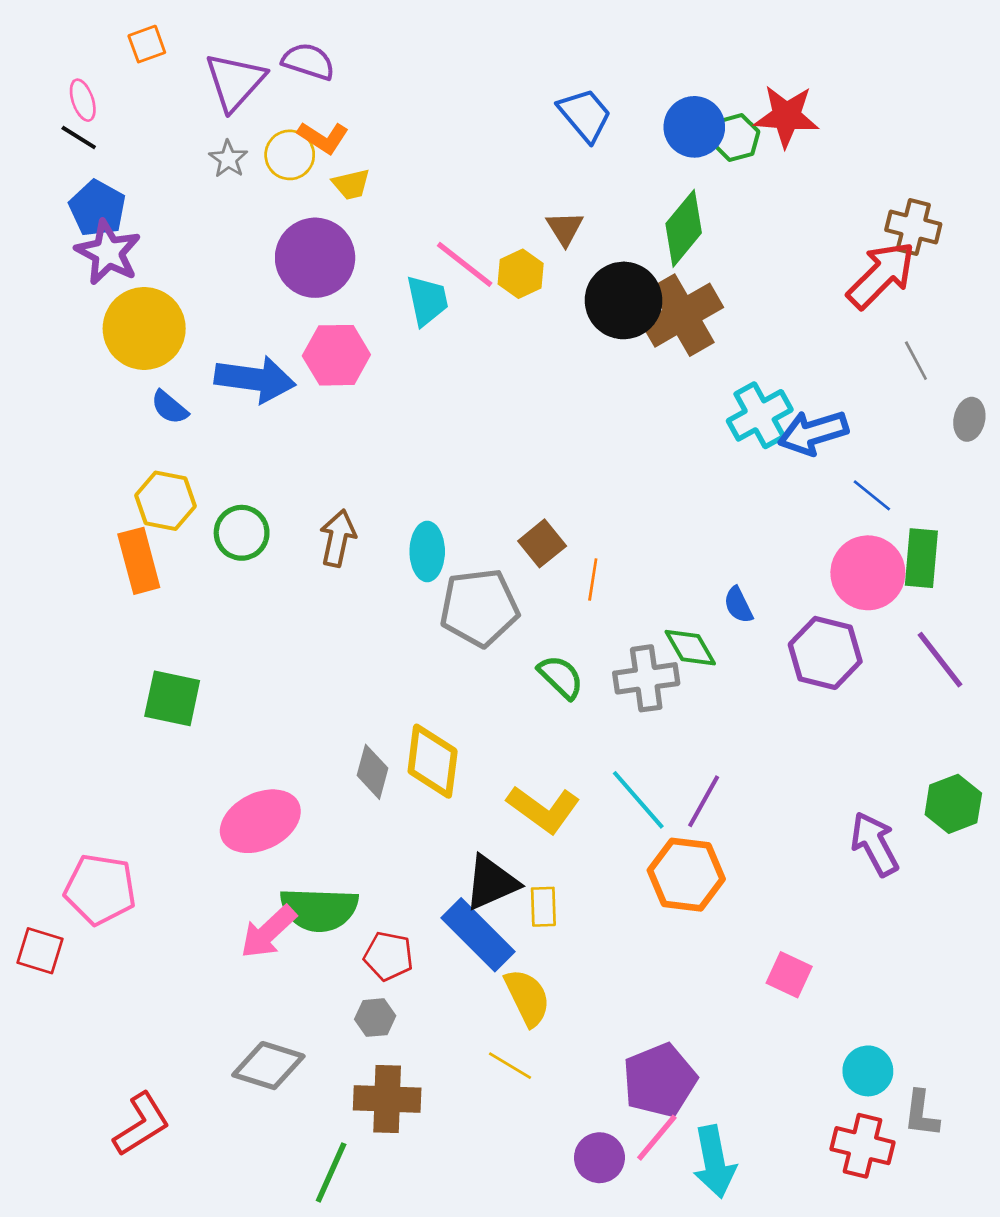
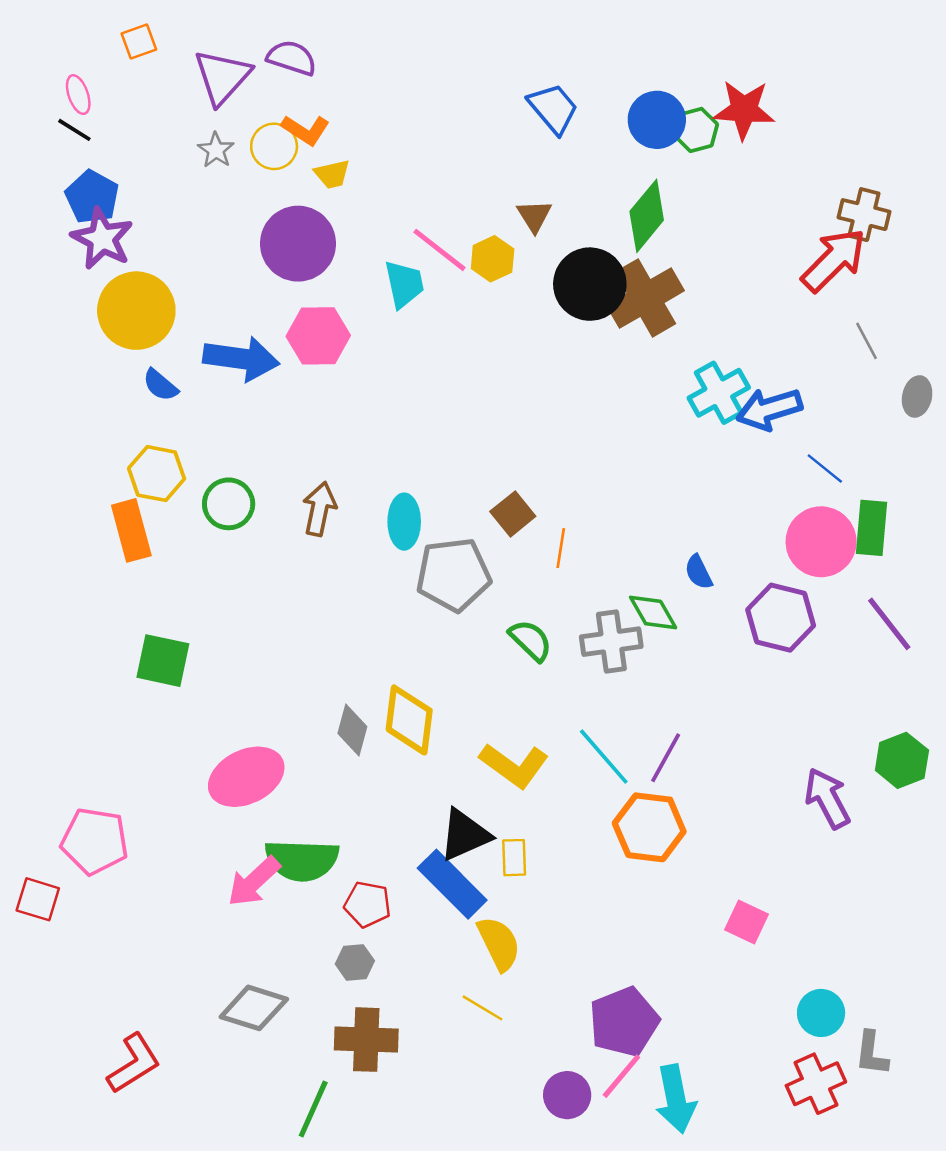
red cross: (863, 1146) -> (816, 1084), turned -38

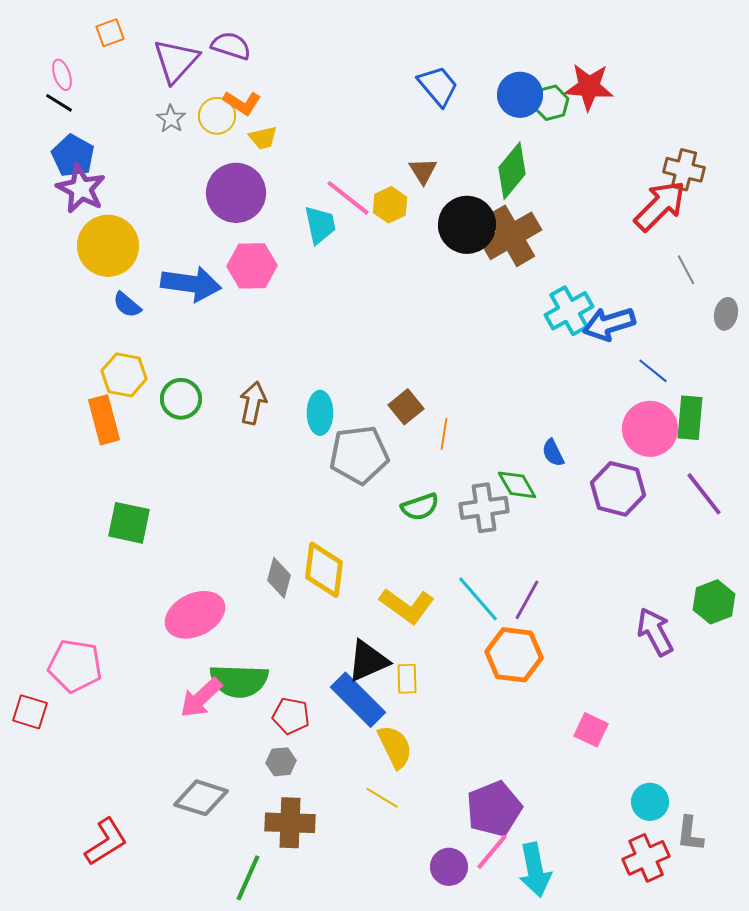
green semicircle: (530, 640) -> (420, 507), turned 117

